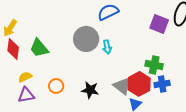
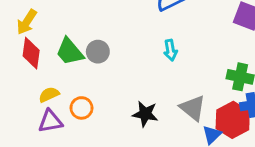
gray circle: (86, 39) -> (98, 52), moved, size x0.6
red hexagon: (139, 84) -> (233, 120), moved
orange circle: (56, 86) -> (82, 108), moved

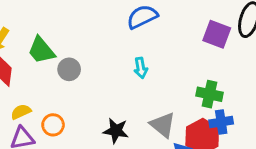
green trapezoid: (70, 52) -> (41, 50), moved

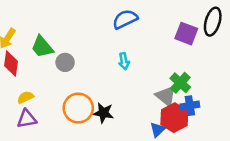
green cross: (209, 94) -> (180, 83), turned 30
orange circle: (53, 125) -> (78, 108), moved, size x1.6
gray triangle: (163, 125) -> (166, 96), moved

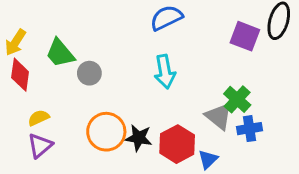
cyan arrow: (124, 61) -> (165, 72), size x1.5
red hexagon: (174, 118) -> (177, 144), moved
purple triangle: (27, 119) -> (40, 146), turned -30

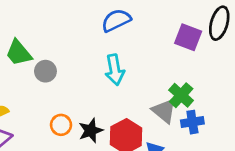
orange circle: (106, 132) -> (61, 125), size x0.6
black star: (139, 138) -> (91, 131), turned -30

